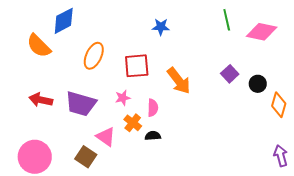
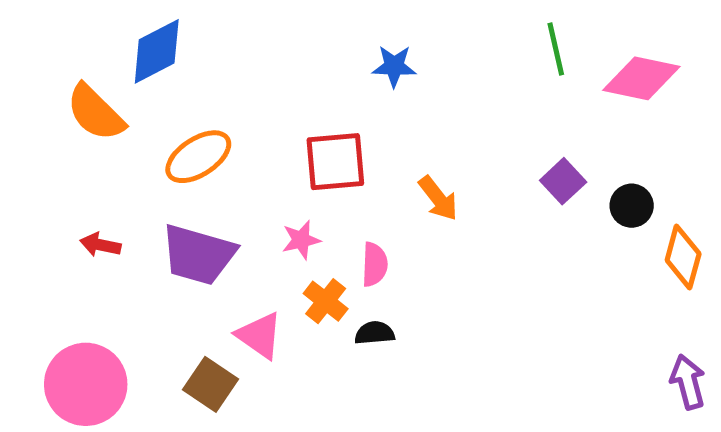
orange ellipse: (94, 56) -> (198, 157), moved, turned 32
orange arrow: (179, 81) -> (438, 198), size x0.7
red arrow: (41, 100) -> (100, 245), size x0.7

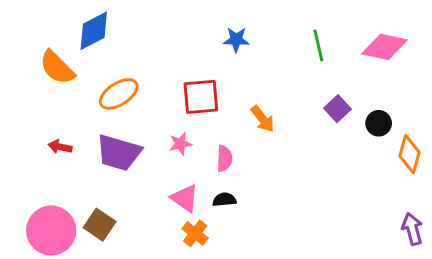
green line: (556, 49) -> (318, 45), moved
orange cross: (326, 301) -> (195, 233), moved
pink triangle: (259, 335) -> (185, 198), moved
brown square: (211, 384) -> (100, 225), moved

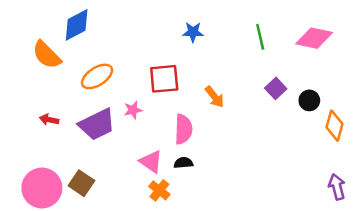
pink star: (180, 144) -> (133, 110), moved
purple trapezoid: (119, 153) -> (97, 124), turned -42
pink semicircle: (224, 159) -> (183, 129), size x1.4

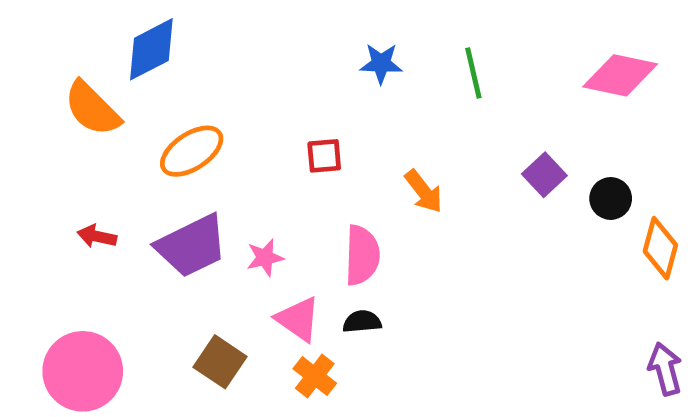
green line: (260, 37) -> (473, 73), moved
red square: (164, 79) -> (324, 156), size x0.6
pink star: (133, 110) -> (265, 258), moved
brown square: (81, 183) -> (220, 362), moved

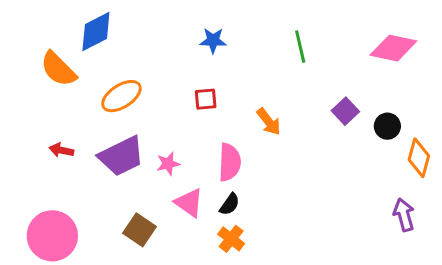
blue star: (381, 64) -> (213, 41), moved
black semicircle: (362, 322) -> (230, 204), turned 130
purple arrow: (665, 369) -> (404, 215), moved
orange cross: (315, 376) -> (231, 239), moved

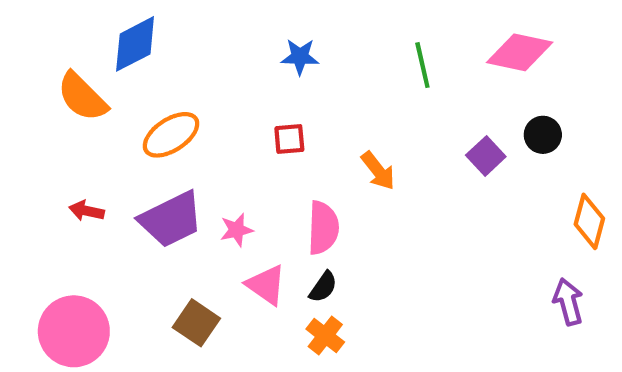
pink diamond: (393, 48) -> (520, 52), moved
black circle: (387, 126) -> (543, 135), moved

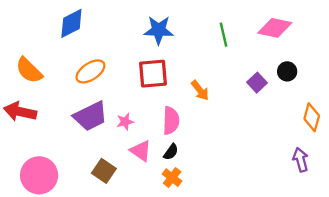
blue star: (300, 57) -> (159, 30), size x1.5
orange semicircle: (82, 97) -> (29, 70), moved
red square: (289, 139) -> (153, 74), size x1.8
red arrow: (87, 211) -> (20, 112), moved, size x1.8

